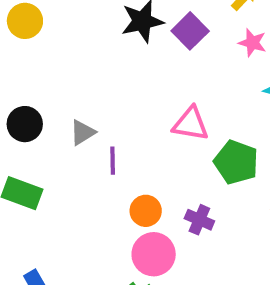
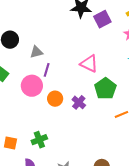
purple cross: (199, 220) -> (79, 102), moved
pink circle: (154, 254) -> (32, 86), moved

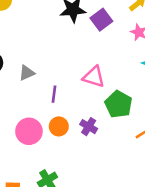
purple line: (47, 70) -> (54, 94), moved
pink circle: (32, 86) -> (29, 131), moved

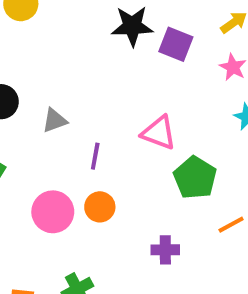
purple square: (101, 20) -> (176, 44), turned -35
purple cross: (89, 127) -> (165, 250), moved, turned -35

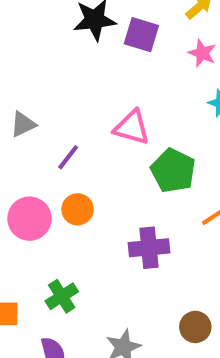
purple line: (95, 156) -> (68, 157), turned 32
purple cross: (165, 250) -> (149, 248), size x1.4

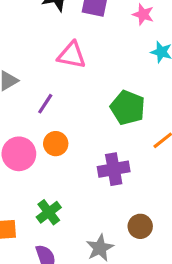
pink triangle: (132, 127) -> (72, 55), moved
brown circle: (195, 327) -> (140, 226), moved

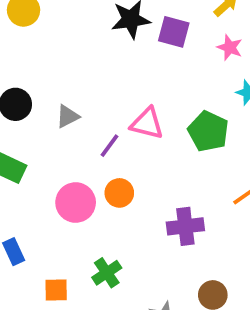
pink triangle: (72, 55) -> (147, 123), moved
green pentagon: (128, 108) -> (208, 131), moved

